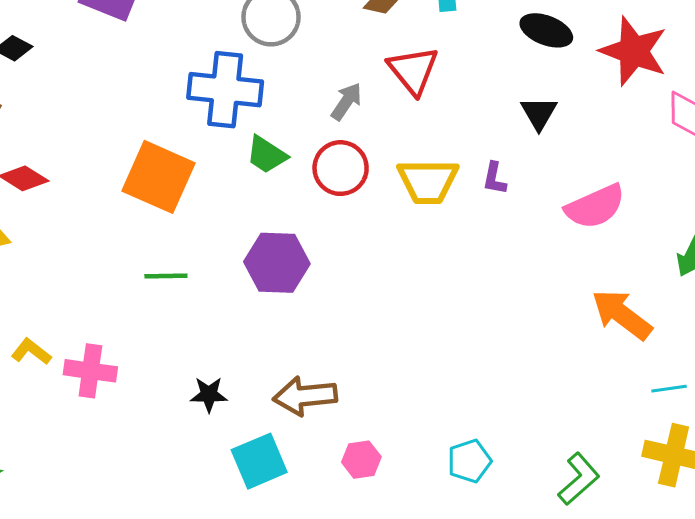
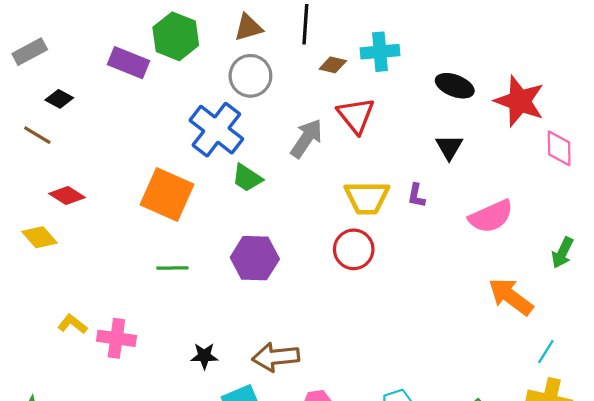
blue cross: (225, 90) -> (216, 130), turned 32
gray arrow: (346, 101) -> (306, 138), size x1.4
red circle: (341, 168) -> (354, 249), moved
cyan line: (669, 389) -> (546, 352), turned -50

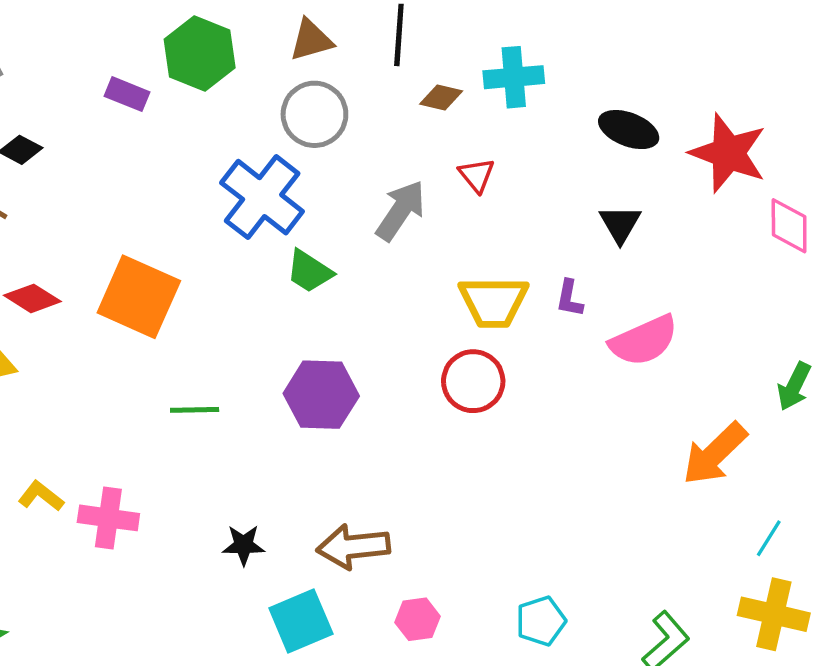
purple rectangle: (129, 63) -> (127, 94), size x0.7
red triangle: (356, 115) -> (477, 175), size x0.6
orange square: (167, 194) -> (139, 297), moved
pink semicircle: (491, 216) -> (644, 341), moved
orange arrow: (511, 297) -> (715, 454), turned -81

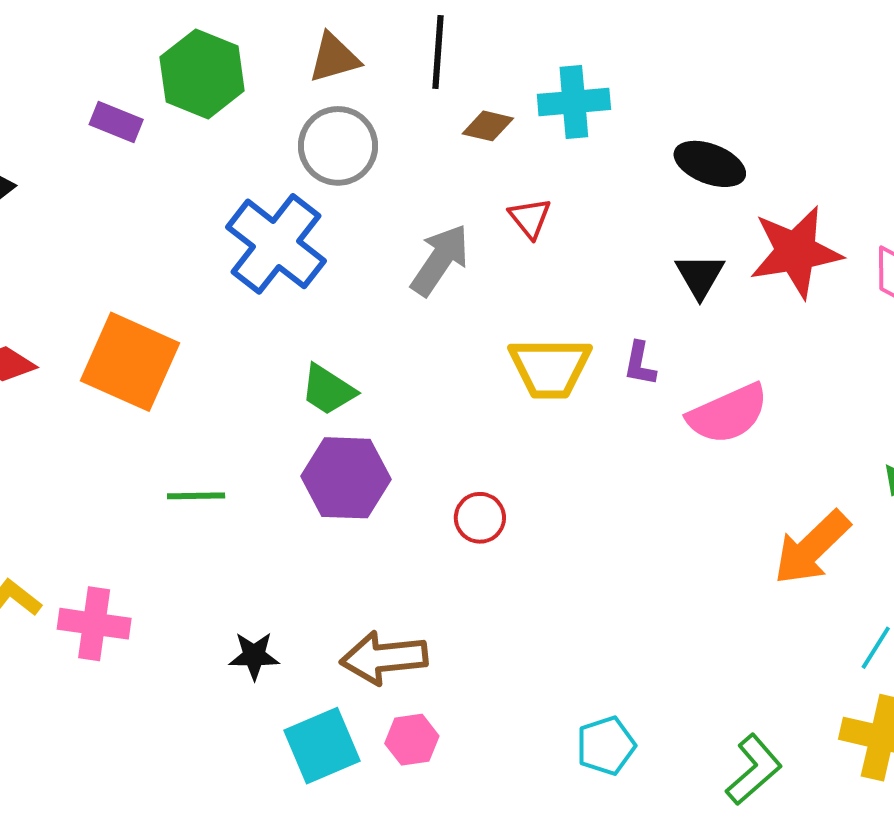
red star: (728, 153) -> (796, 252), moved, turned -30
green trapezoid: (309, 271) -> (328, 390), moved
red circle: (473, 381) -> (480, 518), moved, size x0.7
pink hexagon: (417, 619) -> (412, 740), moved

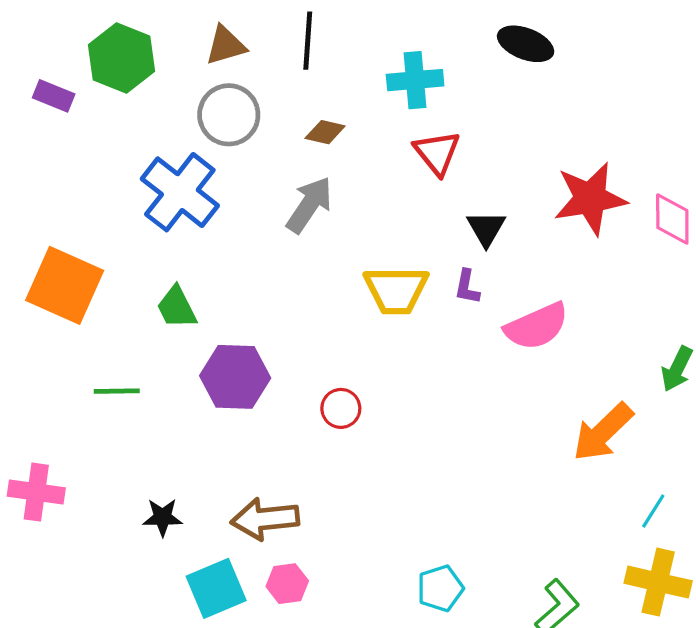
brown diamond: (488, 126) -> (325, 132), moved
black ellipse: (710, 164) -> (526, 44), moved
red triangle: (530, 218) -> (437, 153), moved, size x1.4
black triangle: (700, 276) -> (486, 228), moved
green trapezoid: (328, 390) -> (177, 307), moved, turned 30

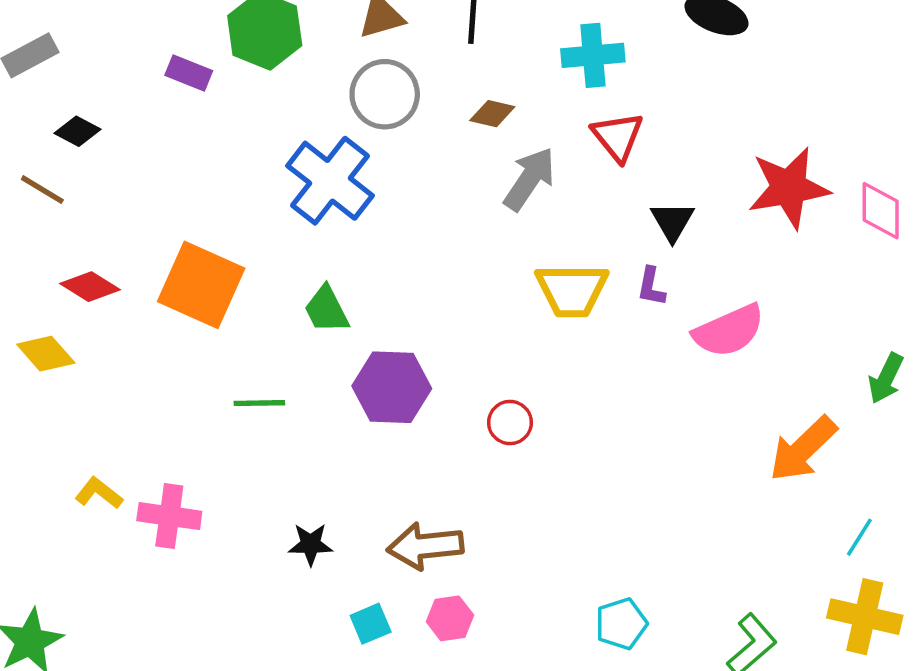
gray arrow: (309, 205) -> (529, 179), moved
cyan square: (216, 588) -> (371, 624), size x0.6

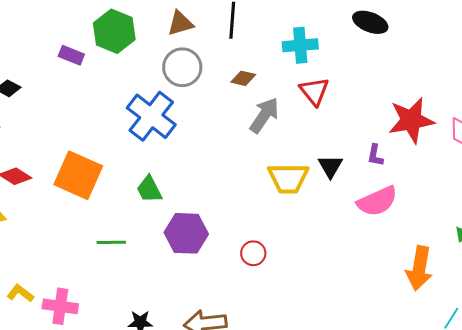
black triangle: (672, 221) -> (330, 166), moved
purple L-shape: (651, 287) -> (375, 155), moved
orange arrow: (803, 449) -> (419, 268), turned -36

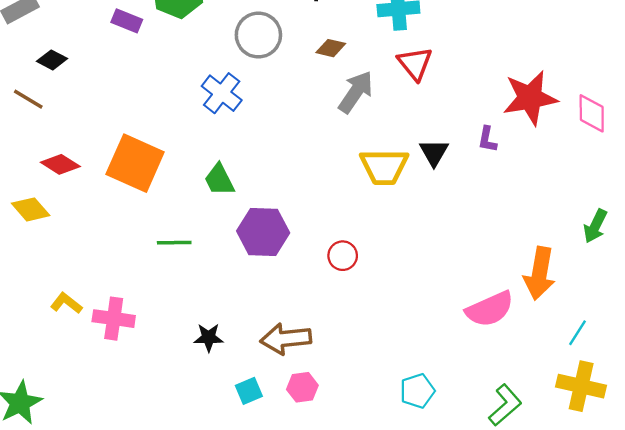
blue cross: (151, 116) -> (222, 93), size x0.7
pink semicircle: (377, 201) -> (490, 309), moved

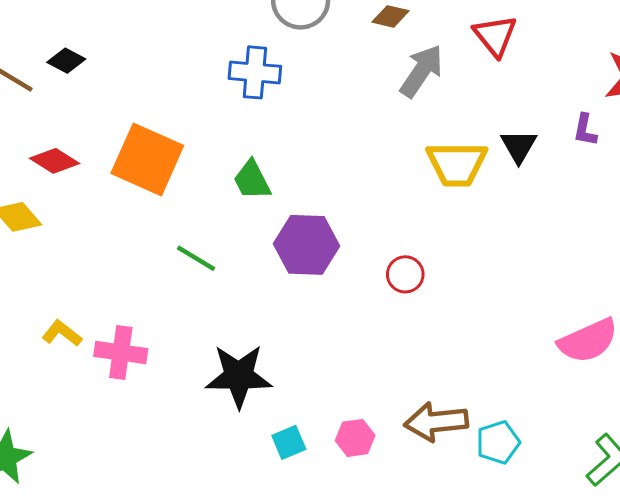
black diamond: (52, 60) -> (66, 61), moved
blue cross: (222, 93) -> (255, 72), turned -33
green line: (174, 243) -> (196, 258), turned 32
black star: (209, 338) -> (239, 376), size x1.8
brown arrow: (286, 339) -> (436, 422), moved

